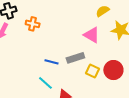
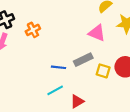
orange cross: (33, 24) -> (33, 30), turned -32
cyan line: (45, 83) -> (55, 90), turned -63

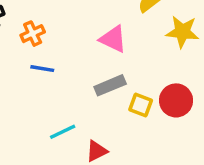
pink triangle: (97, 33) -> (113, 39), moved
blue line: (58, 67) -> (42, 69), moved

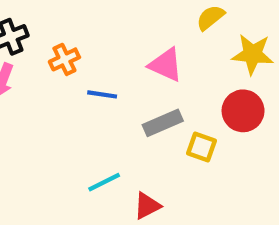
blue line: (42, 69) -> (102, 94), moved
red circle: (176, 100) -> (243, 111), moved

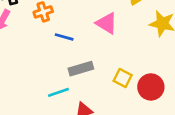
red circle: (243, 111) -> (151, 87), moved
gray rectangle: (163, 123) -> (81, 69), moved

